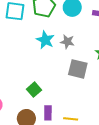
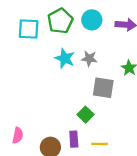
green square: (34, 90) -> (86, 115), moved

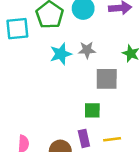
cyan star: (65, 58) -> (61, 54), turned -30
green square: (86, 115) -> (92, 110), turned -35

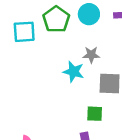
cyan star: (61, 54) -> (74, 72), moved, turned 30

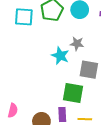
green square: (95, 114) -> (73, 93), size x1.5

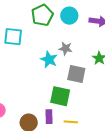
cyan square: (24, 17) -> (13, 37), moved

